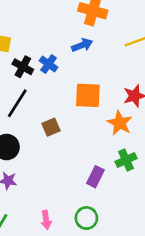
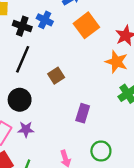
orange square: (88, 95) -> (86, 25), moved, turned -30
purple rectangle: (95, 177) -> (83, 113), moved

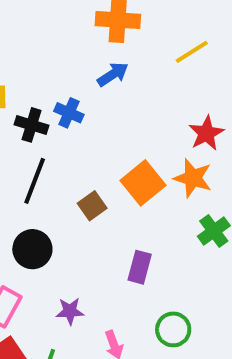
orange square: (86, 25) -> (143, 183), moved
purple star: (26, 129) -> (70, 311), moved

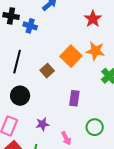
black cross: (32, 125) -> (11, 16), moved
red star: (206, 133) -> (93, 19), moved

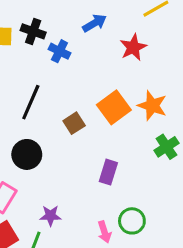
red star: (93, 19) -> (133, 47), moved
purple star: (42, 124) -> (50, 216), moved
pink arrow: (66, 138) -> (104, 232), moved

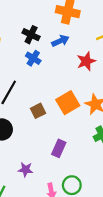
black cross: (33, 31) -> (31, 35), moved
purple star: (50, 216) -> (26, 170), moved

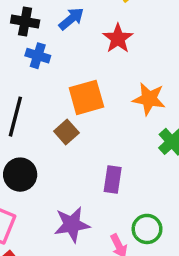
orange square: (68, 103) -> (86, 97), moved, turned 30
purple star: (26, 170) -> (72, 224), size x1.5

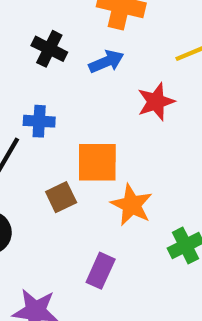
blue cross: (38, 56) -> (39, 121), moved, turned -30
orange star: (149, 99) -> (132, 205), moved

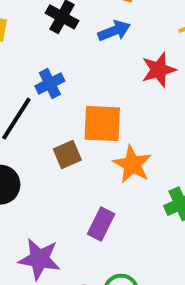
blue cross: (39, 121) -> (50, 83), turned -32

